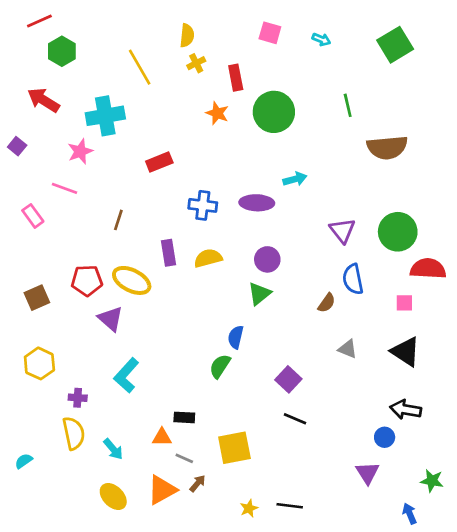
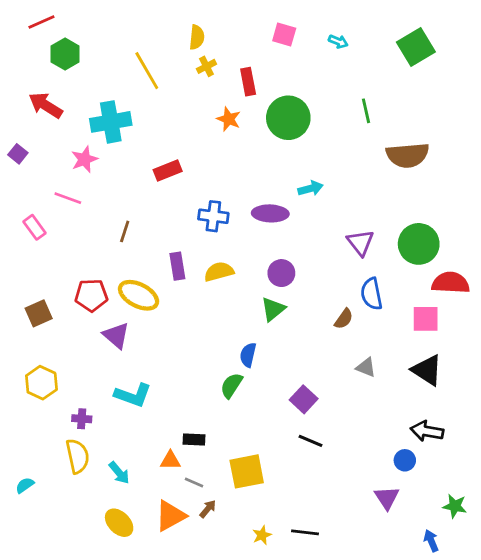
pink square: (404, 303) -> (426, 319), size x1.5
cyan L-shape: (126, 375) -> (133, 395), turned -112

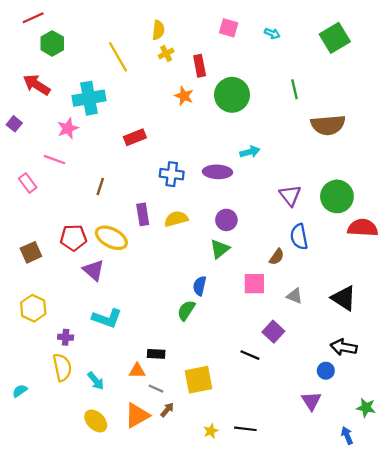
pink square: (426, 319) -> (254, 284), moved
purple square: (304, 399) -> (273, 332), moved

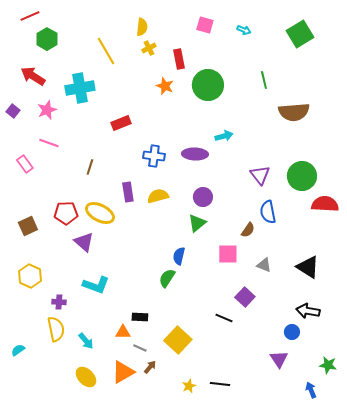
pink star: (68, 128) -> (47, 110), moved
yellow square: (198, 380) -> (178, 340), turned -36

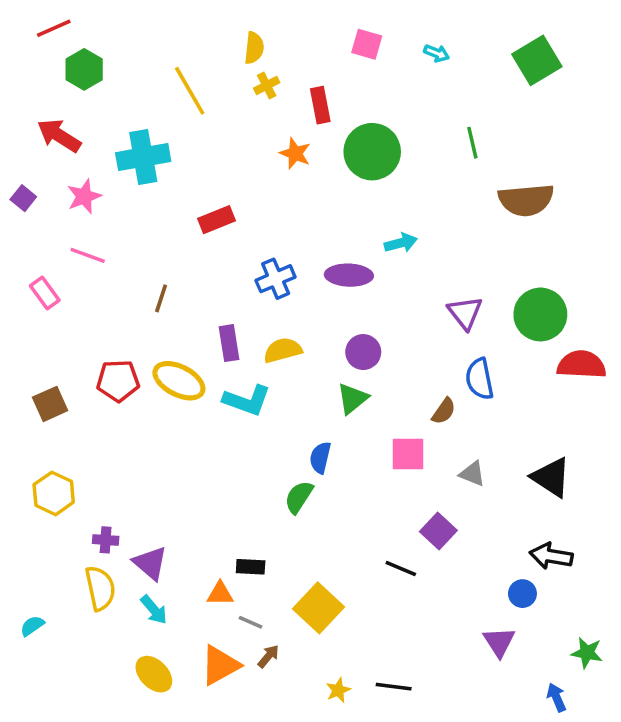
blue cross: (154, 156) -> (276, 279), turned -30
purple triangle: (84, 242) -> (150, 563), moved
cyan L-shape: (96, 285) -> (247, 400), moved

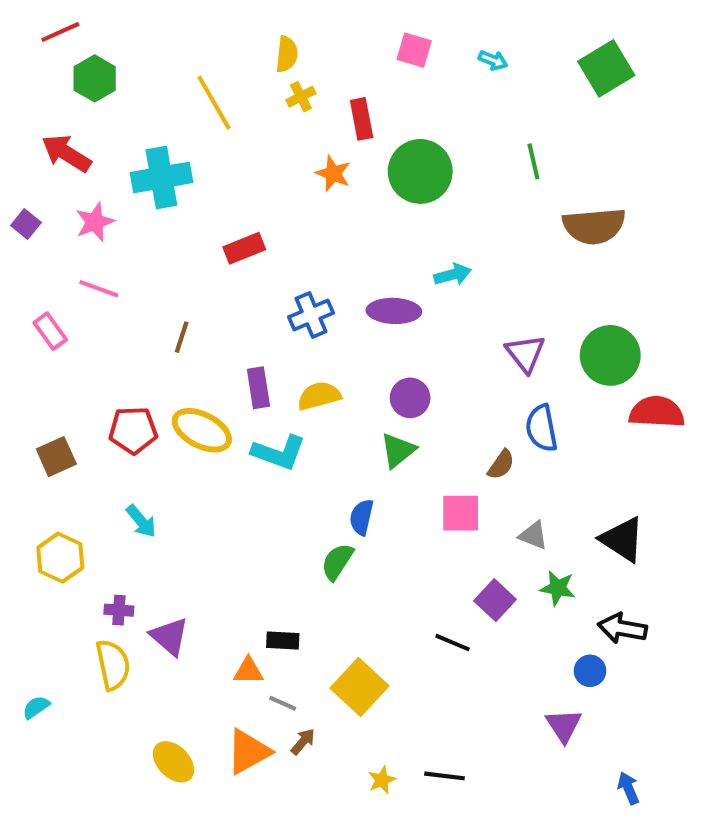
cyan arrow: (154, 610) -> (141, 521), moved
green star: (587, 653) -> (558, 588), moved

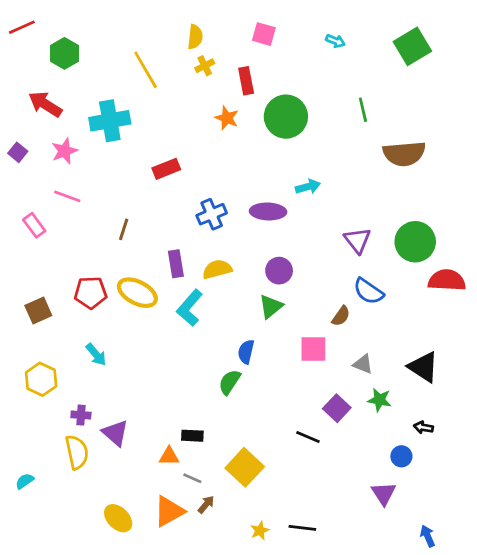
red line: (60, 32) -> (22, 27), moved
pink square: (414, 50) -> (264, 34), moved
blue semicircle: (541, 428) -> (368, 291), turned -44
cyan L-shape: (279, 452) -> (190, 308), turned 111
black arrow: (622, 628) -> (423, 427), size x0.6

